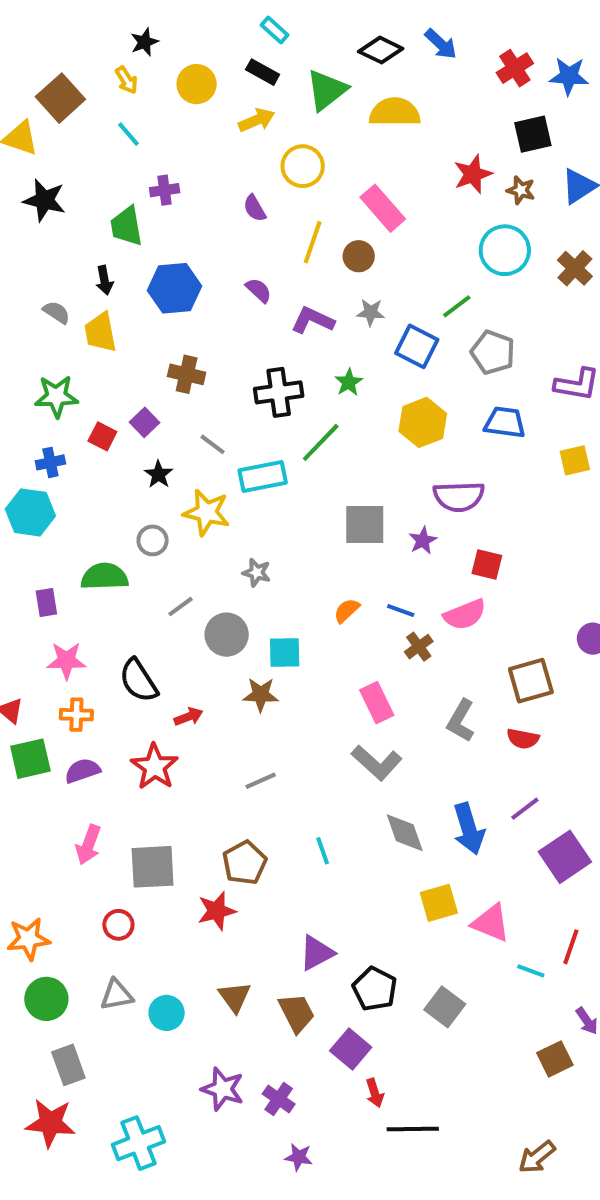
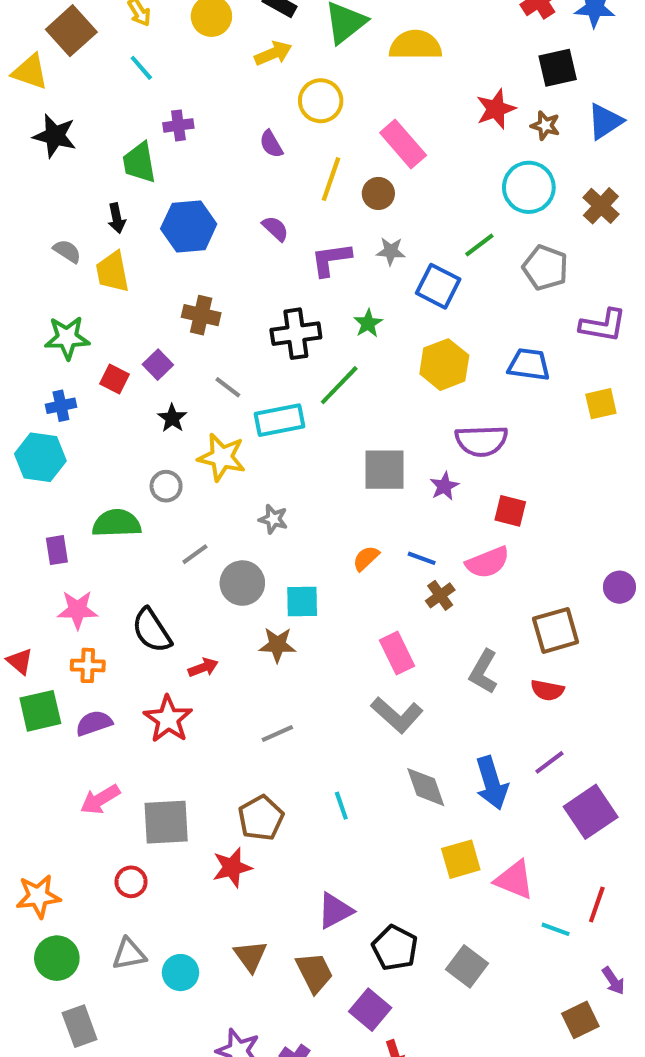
purple L-shape: (313, 320) -> (331, 259), turned -33
gray pentagon: (493, 352) -> (545, 268), moved
pink arrow: (88, 845) -> (100, 799), turned 39

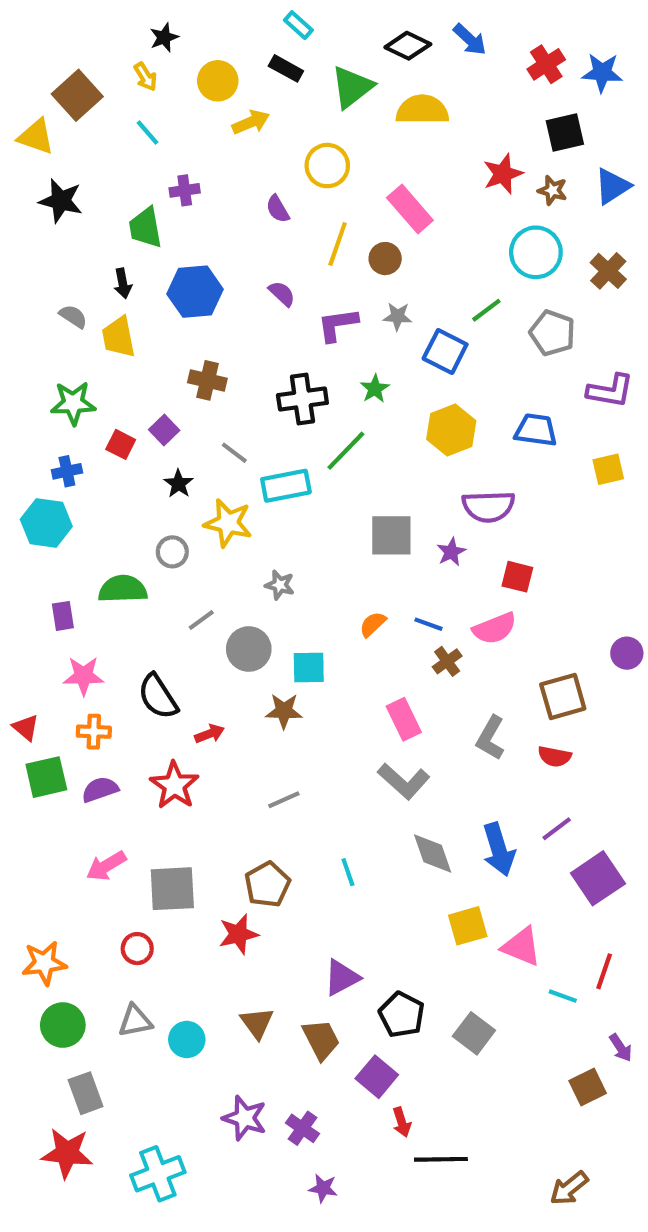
yellow arrow: (273, 53) -> (251, 122), moved

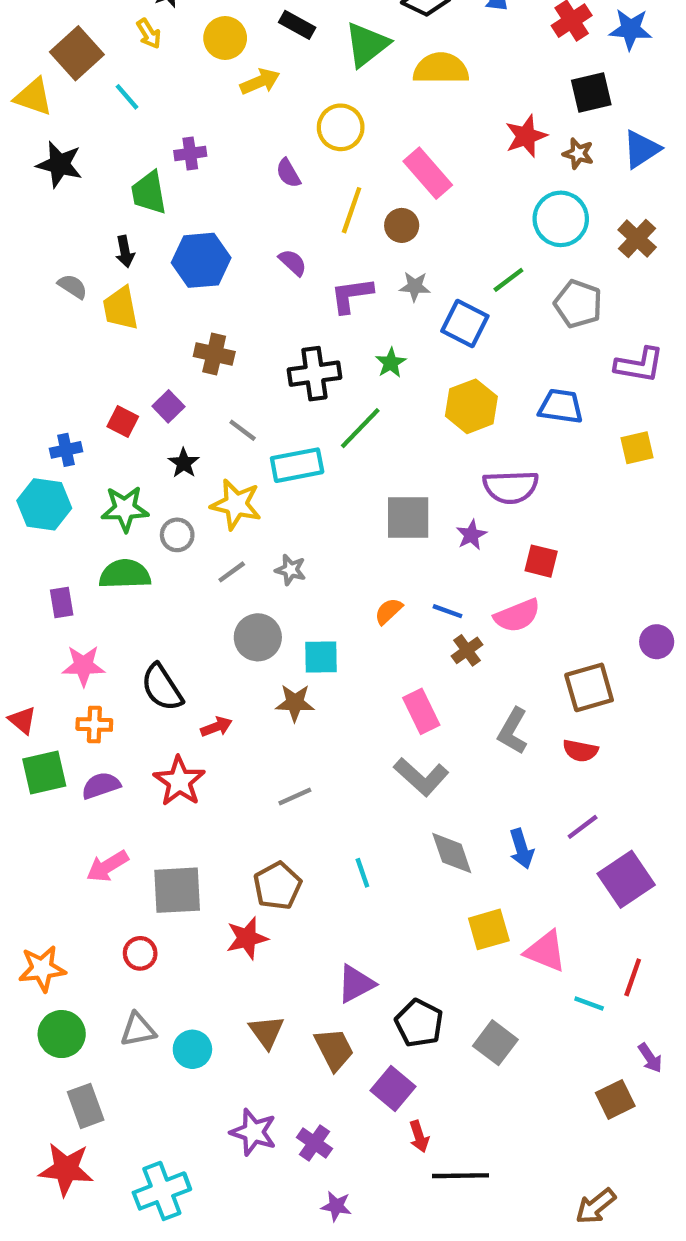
cyan line: (148, 132) -> (127, 97), moved
green star: (73, 403) -> (125, 509), moved
gray line: (201, 620) -> (232, 572), moved
blue arrow: (499, 849) -> (522, 849), size x0.7

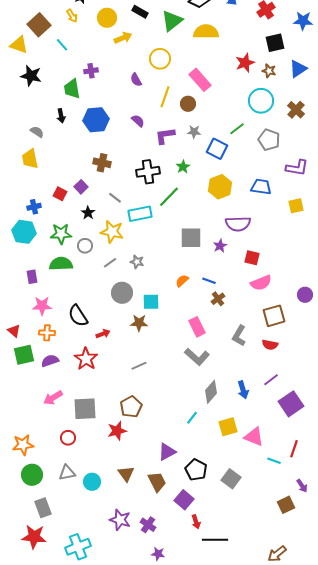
blue star: (630, 29) -> (303, 21), moved
yellow trapezoid: (120, 308) -> (30, 159), moved
pink semicircle: (517, 616) -> (261, 283), moved
gray diamond: (452, 853) -> (211, 392), turned 60
cyan line: (362, 873) -> (192, 418), moved, turned 56

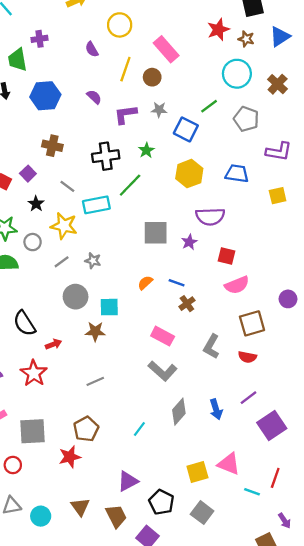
pink rectangle: (197, 327) -> (163, 336), turned -36
cyan line: (192, 418) -> (139, 429), moved
yellow square: (228, 427) -> (197, 472), moved

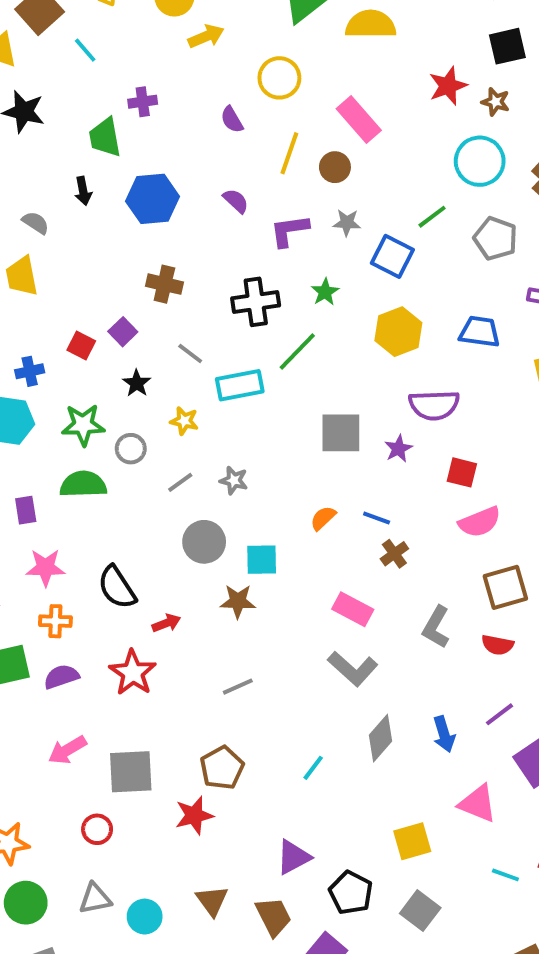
yellow star: (64, 226) -> (184, 421), size x0.6
pink triangle: (229, 464) -> (478, 804), moved

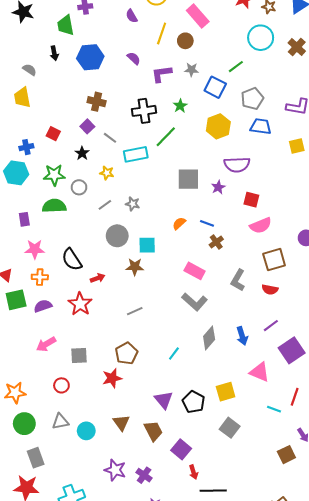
gray pentagon: (496, 239) -> (252, 99), moved, turned 30
purple square: (123, 332) -> (87, 126), moved
gray square: (131, 772) -> (79, 356), size x0.7
purple triangle: (293, 857) -> (164, 400), turned -42
black pentagon: (351, 893) -> (194, 402), moved

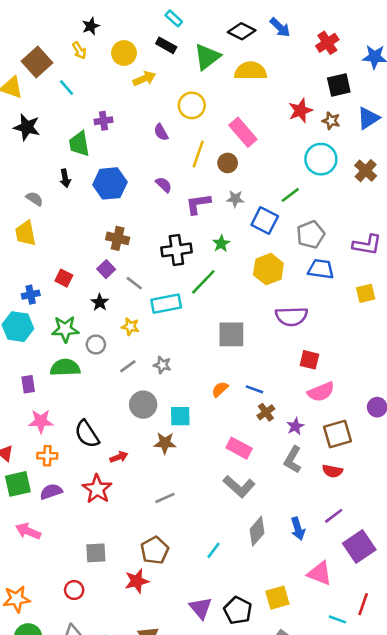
purple star: (218, 187) -> (295, 426), moved
pink arrow: (46, 344) -> (28, 531), moved, turned 54

